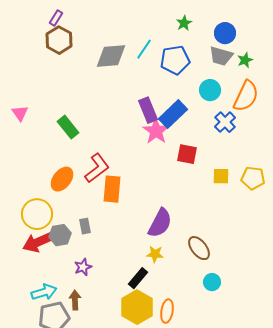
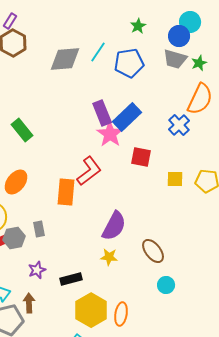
cyan circle: (210, 90) -> (190, 22), moved
red L-shape: (97, 168) -> (89, 171), moved
black rectangle: (138, 278) -> (71, 279), moved, turned 35

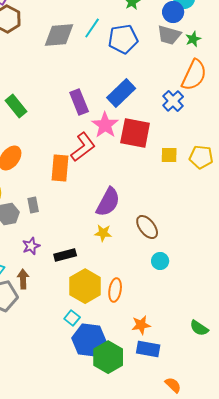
purple rectangle: (102, 113) -> (79, 102), moved
pink star: (110, 134) -> (105, 125), moved
red square: (141, 157) -> (135, 133), size x1.5

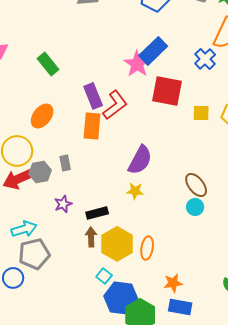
purple rectangle: (79, 102) -> (93, 96), moved
pink star: (105, 125) -> (137, 64), moved
brown ellipse: (147, 227) -> (196, 185), moved
cyan circle: (160, 261) -> (195, 207), moved
brown arrow: (23, 279) -> (91, 237), moved

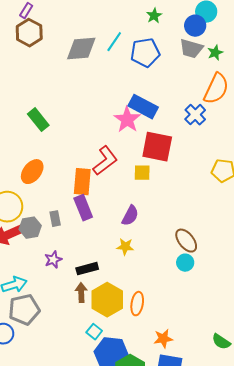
blue rectangle: (153, 51) -> (143, 107), turned 72
purple rectangle: (93, 96) -> (83, 208), moved
yellow square: (201, 113) -> (142, 173), moved
purple semicircle: (140, 160) -> (130, 216), size x0.7

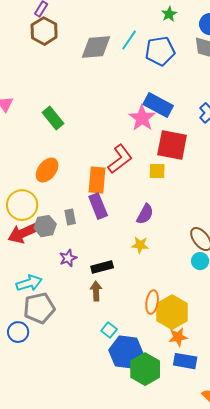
yellow hexagon: (107, 300) -> (172, 312), moved

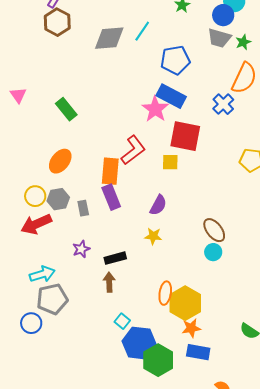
blue pentagon: (160, 51) -> (175, 60), moved
yellow circle: (22, 205) -> (35, 196), size x0.7
gray hexagon: (45, 226) -> (58, 199), moved

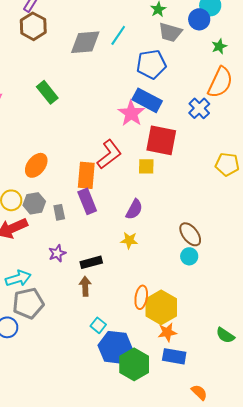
gray trapezoid: (219, 38) -> (170, 32), moved
green rectangle: (66, 109) -> (47, 92), moved

